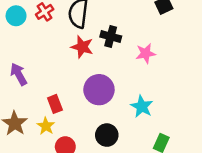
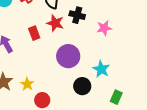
red rectangle: (55, 104) -> (34, 33), moved
black circle: (107, 135) -> (82, 86), moved

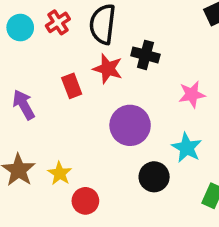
pink star: (104, 28) -> (192, 94), moved

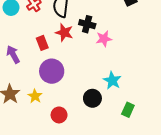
pink star: (192, 94) -> (104, 39), moved
purple circle: (130, 125) -> (52, 71), moved
red circle: (85, 201) -> (59, 115), moved

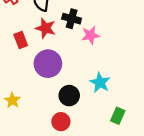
purple circle: (52, 71) -> (48, 64), moved
black circle: (92, 98) -> (69, 96), moved
red circle: (59, 115) -> (61, 122), moved

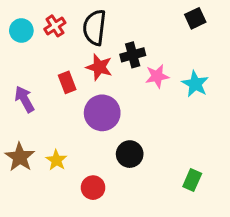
black cross: (72, 19) -> (133, 55), turned -30
cyan star: (100, 83) -> (195, 84), moved
red circle: (61, 122) -> (93, 188), moved

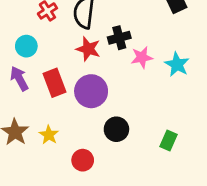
cyan circle: (21, 31) -> (26, 46), moved
red rectangle: (67, 82) -> (54, 83), moved, size x1.4
green rectangle: (192, 180) -> (169, 140), moved

